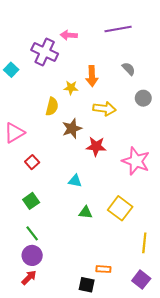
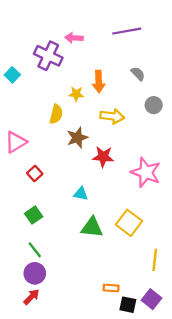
green triangle: (86, 212) -> (92, 227), size x1.5
black square: (87, 285) -> (128, 305), moved

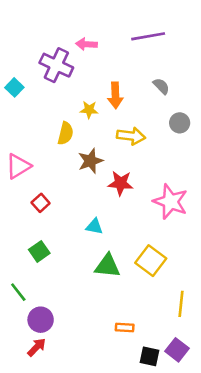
green line: (35, 250) -> (18, 292), moved
orange rectangle: (111, 288) -> (125, 328), moved

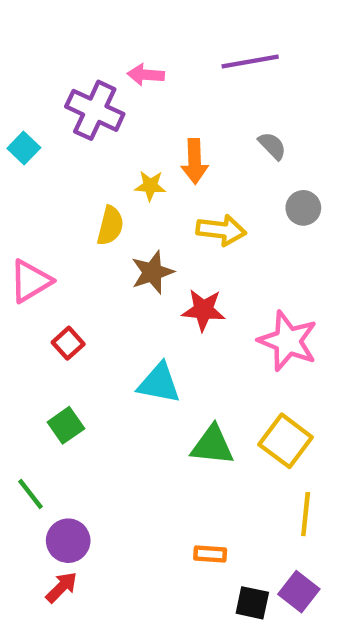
cyan triangle: (94, 227) -> (159, 383), size x1.5
yellow square: (151, 261) -> (286, 441), moved
green triangle: (107, 266) -> (212, 445), moved

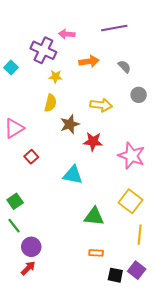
orange arrow: (195, 161) -> (89, 61), moved, turned -96
yellow star: (150, 186) -> (56, 77), moved
green square: (66, 425) -> (15, 201), moved
green triangle: (212, 445) -> (94, 216), moved

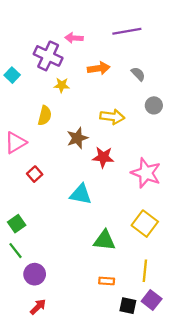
yellow semicircle: (50, 103) -> (45, 116), moved
yellow line: (140, 235) -> (145, 271), moved
red arrow: (28, 268) -> (38, 307), moved

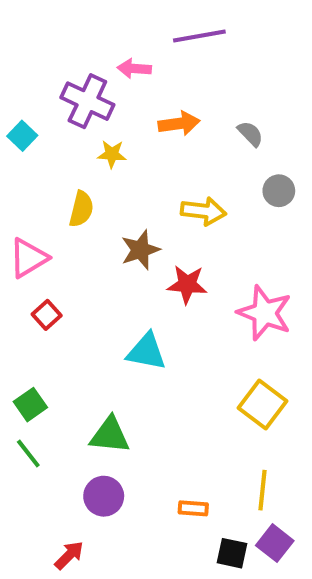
purple line: (127, 31) -> (199, 36), moved
red square: (35, 174) -> (47, 315), moved
green triangle: (104, 240) -> (110, 435), moved
purple circle: (35, 274) -> (104, 496), moved

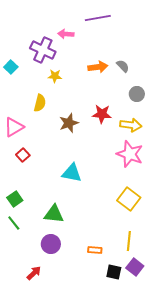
orange arrow: (179, 124) -> (98, 67), moved
yellow arrow: (203, 211) -> (131, 125), moved
red star: (187, 284) -> (102, 114), moved

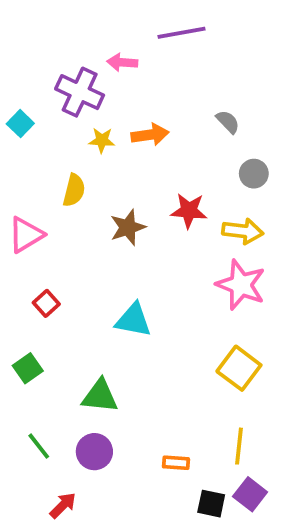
orange arrow: (98, 67) -> (150, 135), moved
red square: (23, 155) -> (46, 303), moved
green line: (14, 223) -> (39, 446), moved

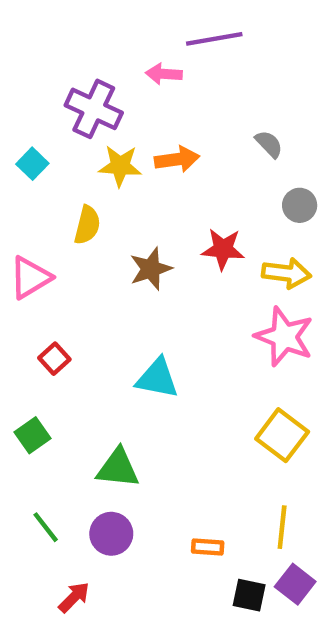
pink arrow: (122, 62) -> (164, 74), moved
cyan square: (20, 124) -> (32, 164), moved
yellow star: (102, 140) -> (120, 166), size x1.4

